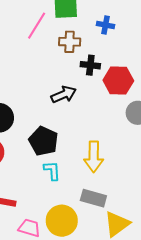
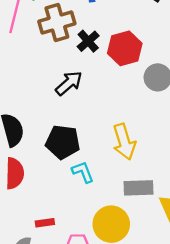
brown cross: (70, 42) -> (57, 23), size x1.4
black cross: (90, 65) -> (88, 41), turned -30

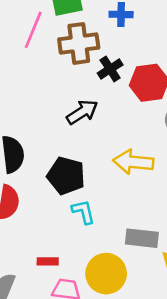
yellow arrow: (124, 142) -> (133, 162), moved, turned 104
red rectangle: (45, 223) -> (48, 261), moved

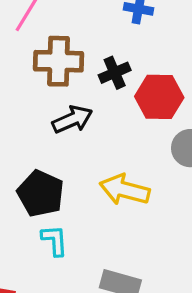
brown cross: (79, 43) -> (59, 61), moved

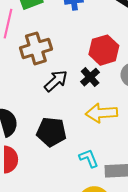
black cross: (115, 73) -> (90, 77), moved
cyan L-shape: (55, 240) -> (89, 158), moved

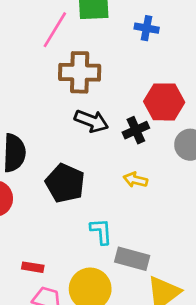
black arrow: (56, 81) -> (91, 121), turned 45
yellow arrow: (101, 113) -> (135, 180), size x0.6

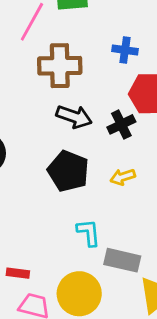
blue cross: (147, 28) -> (125, 50), moved
yellow arrow: (135, 180) -> (123, 177), turned -30
black pentagon: (65, 183) -> (68, 171), moved

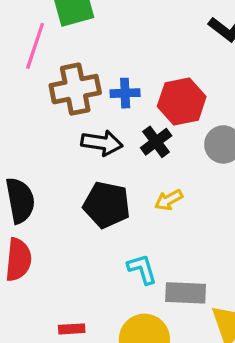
blue cross: (125, 50) -> (125, 93), moved

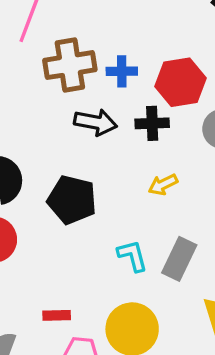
black cross: (156, 142) -> (152, 123), turned 32
black pentagon: (107, 205) -> (72, 200), moved
gray rectangle: (186, 293) -> (179, 259), moved, turned -69

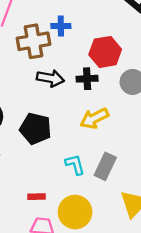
blue cross: (122, 71) -> (61, 26), moved
yellow arrow: (163, 185) -> (94, 118), size x1.5
red rectangle: (57, 315) -> (37, 197), moved

